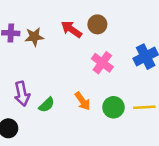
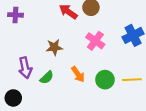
brown star: (34, 37) -> (54, 47), moved

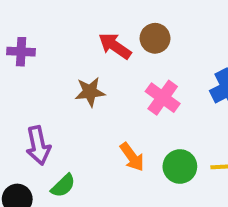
brown star: (54, 47) -> (90, 92), moved
green semicircle: (47, 77) -> (63, 186), moved

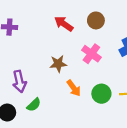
brown circle: (155, 38) -> (96, 20), moved
brown star: (90, 92) -> (58, 64), moved

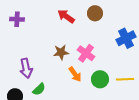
pink cross: (91, 54) -> (86, 53), moved

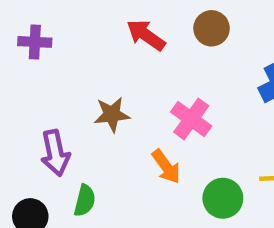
brown star: (61, 52) -> (112, 114), moved
green circle: (100, 79) -> (223, 198), moved
green semicircle: (39, 89) -> (85, 200), turned -32

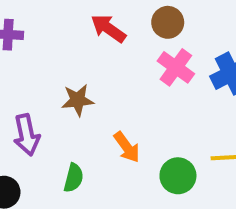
pink cross: (191, 119) -> (176, 67), moved
green semicircle: (85, 200) -> (74, 178), moved

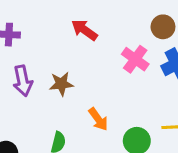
brown circle: (168, 22) -> (163, 27), moved
purple arrow: (27, 135) -> (23, 81), moved

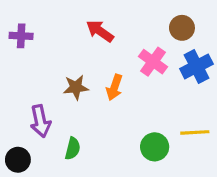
purple arrow: (23, 81) -> (40, 121), moved
orange arrow: (98, 119) -> (114, 87), moved, turned 55

